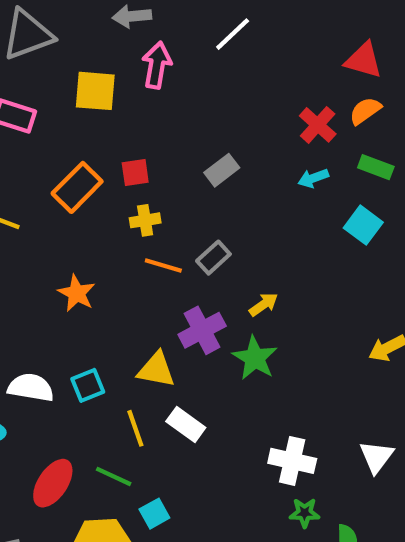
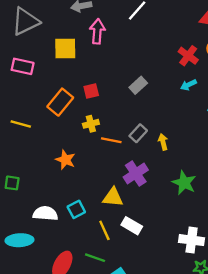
yellow cross: (145, 220) -> (91, 124), moved
yellow arrow: (264, 304) -> (163, 142), moved, turned -63
green star: (255, 358) -> (184, 183), moved

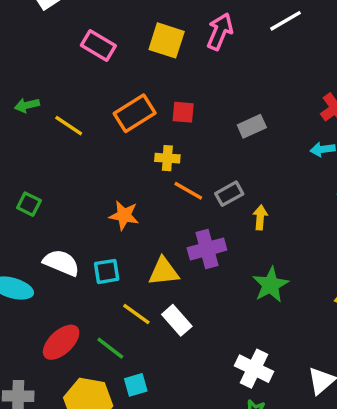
orange star: (65, 160) -> (124, 215), moved, turned -30
yellow triangle: (113, 197) -> (164, 272), turned -30
yellow line: (104, 230) -> (136, 314), turned -48

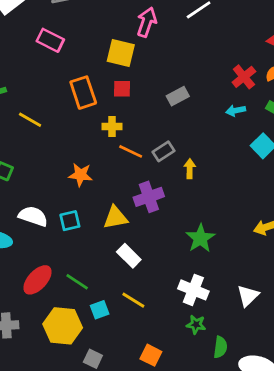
yellow square: (167, 40) -> (121, 53), moved
orange rectangle: (135, 113) -> (83, 93), turned -72
yellow line: (69, 126) -> (30, 120), moved
green star: (271, 285) -> (200, 238), moved
yellow line: (136, 314) -> (133, 300), moved

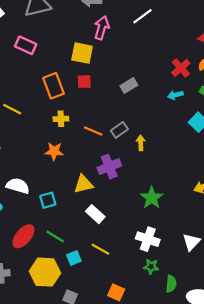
yellow cross: (112, 127) -> (61, 119), moved
cyan square: (70, 221) -> (48, 200), moved

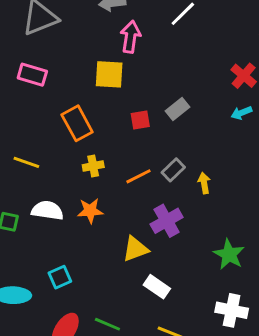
red square: (84, 82) -> (140, 120), moved
orange line: (93, 131) -> (138, 176), turned -42
white semicircle: (18, 186) -> (47, 211), moved
cyan square: (48, 200) -> (60, 277), moved

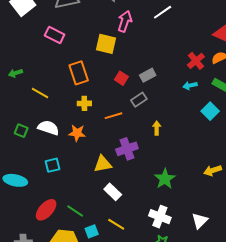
red square: (140, 120) -> (121, 78), turned 32
gray rectangle: (173, 170) -> (139, 100), moved
cyan square: (60, 277) -> (53, 165), moved

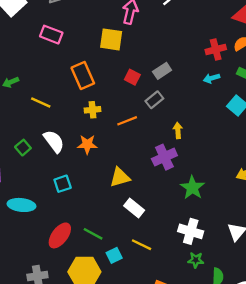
red cross: (196, 61) -> (216, 49), turned 30
white semicircle: (48, 128) -> (54, 141), turned 40
green square: (21, 131) -> (23, 148), turned 32
purple cross: (127, 149) -> (164, 157), moved

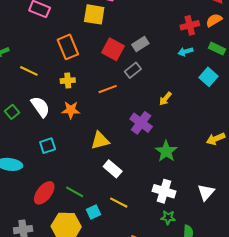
red square: (132, 77) -> (113, 49), size x1.5
yellow cross: (93, 110) -> (68, 81), moved
yellow arrow: (178, 130) -> (165, 99), moved, turned -136
purple cross: (164, 157) -> (141, 123), turned -30

